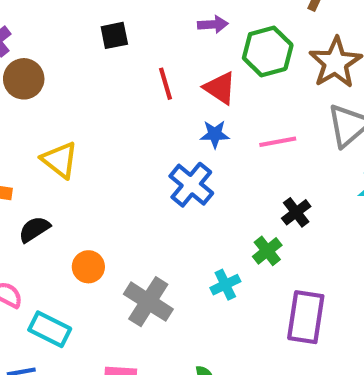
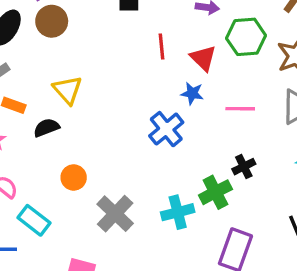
black semicircle: (34, 229) -> (46, 128), moved
green cross: (267, 251) -> (215, 192), size x1.4
cyan cross: (225, 285) -> (178, 212), size x1.4

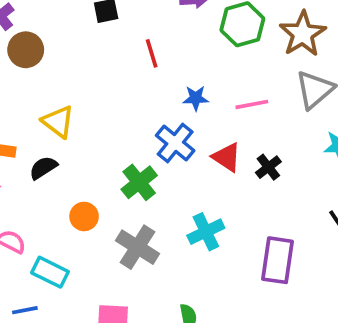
red triangle: (203, 58) -> (227, 157), moved
green cross: (215, 192) -> (139, 182), moved

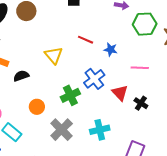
red line: (152, 53) -> (86, 40), moved, turned -63
blue star: (196, 98) -> (111, 50), moved
yellow triangle: (58, 122) -> (54, 55), moved
black cross: (268, 167) -> (141, 103), turned -32

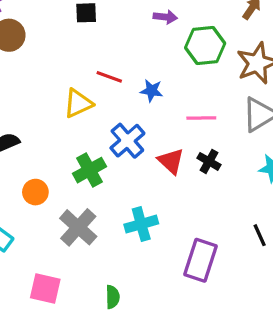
yellow triangle: (54, 55) -> (78, 103), moved, turned 48
black cross: (141, 103) -> (209, 161), moved

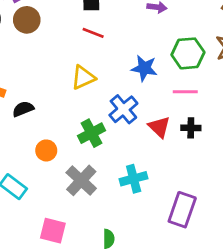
green hexagon: (205, 46) -> (188, 53), moved
red line: (109, 77) -> (93, 33), moved
blue star: (152, 91) -> (144, 68), size x1.4
black cross: (209, 161) -> (191, 128), turned -30

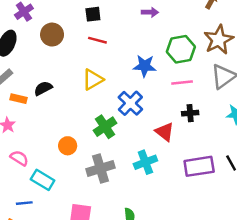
brown circle: (27, 20) -> (52, 35), moved
black semicircle: (23, 109) -> (43, 88), moved
red triangle: (159, 127) -> (165, 132), moved
gray cross: (81, 180) -> (100, 168), turned 36
purple rectangle: (182, 210) -> (199, 166), moved, turned 68

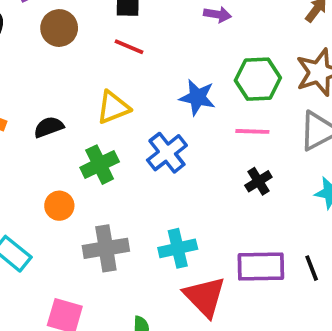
black semicircle: (43, 88) -> (49, 127), moved
black cross: (190, 113) -> (258, 181), turned -35
green cross: (105, 127) -> (100, 165), moved
red triangle: (165, 132) -> (205, 297), moved, size x1.4

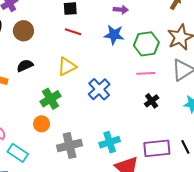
brown circle: (59, 28) -> (23, 31), moved
blue star: (197, 97) -> (114, 35), moved
black semicircle: (49, 127) -> (25, 66), moved
green cross: (100, 165) -> (50, 99), moved

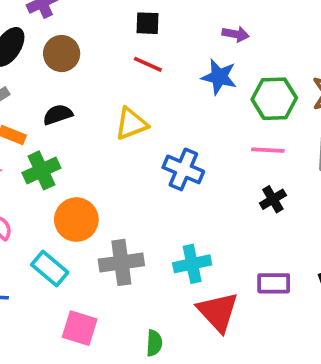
blue cross: (99, 89) -> (183, 169), turned -30
green cross: (50, 99) -> (41, 170), moved
orange circle: (42, 124) -> (76, 220), size x1.5
purple rectangle: (157, 148) -> (274, 283), size x0.7
cyan rectangle: (18, 153) -> (50, 268), moved

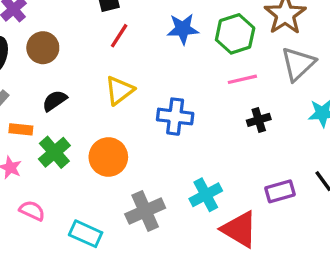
red line: (148, 64) -> (119, 36), turned -65
black cross: (273, 199) -> (259, 120), turned 30
orange circle: (76, 220) -> (108, 157), moved

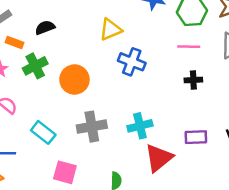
yellow triangle: (119, 90) -> (111, 30), moved
red triangle: (239, 229) -> (159, 158), turned 36

